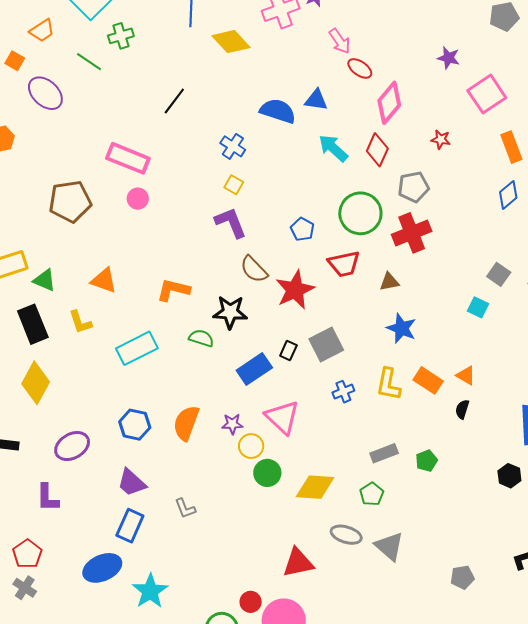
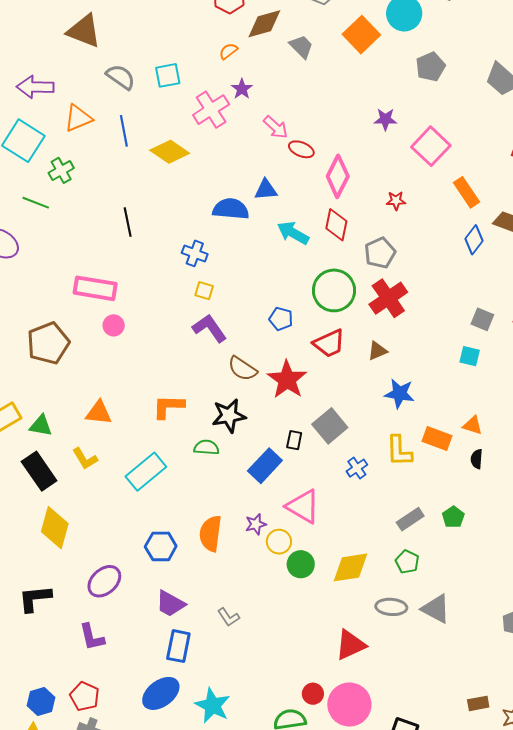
black line: (174, 101) -> (128, 222), turned -36

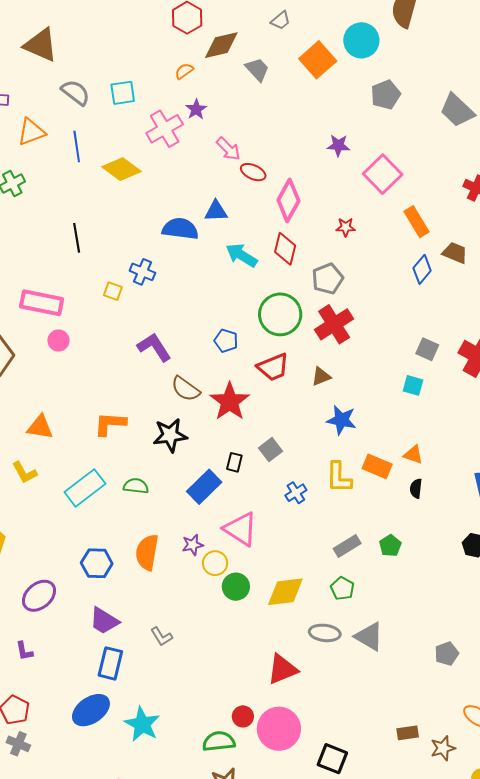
yellow square: (204, 291) -> (113, 291), moved
gray square: (330, 426) -> (270, 450), size x0.7
green semicircle: (206, 447) -> (136, 486), moved
purple L-shape: (92, 637) -> (24, 651), size x0.7

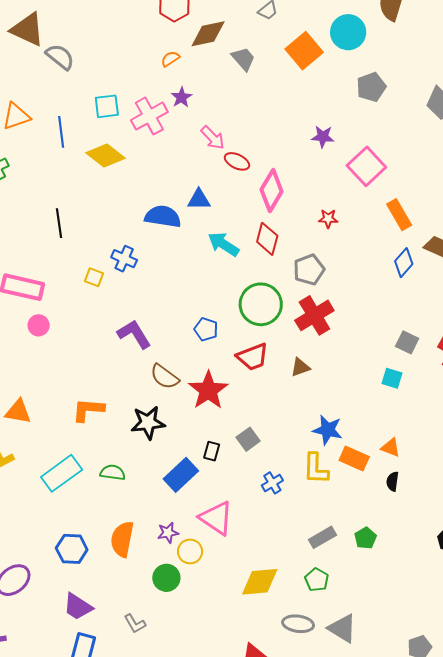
gray semicircle: (76, 92) -> (60, 57), moved
cyan square: (123, 93) -> (107, 106), moved
blue star: (341, 420) -> (328, 430), moved
green circle: (236, 587) -> (166, 578), moved

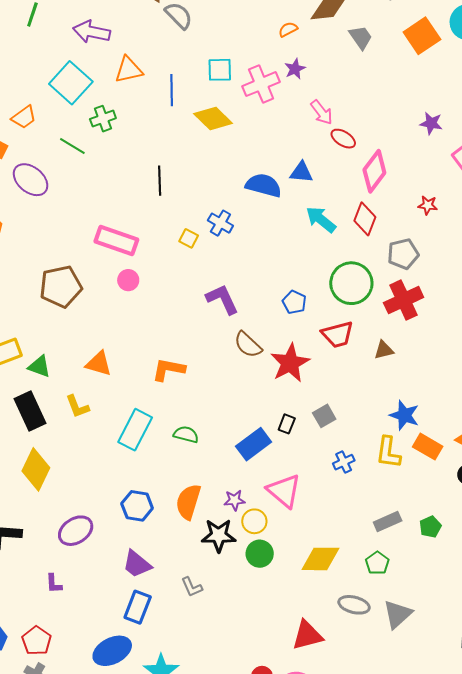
black star: (148, 423) -> (219, 535), moved
cyan rectangle: (62, 473) -> (135, 430), turned -33
green circle: (166, 578) -> (260, 554), moved
gray triangle: (342, 628) -> (398, 614), turned 40

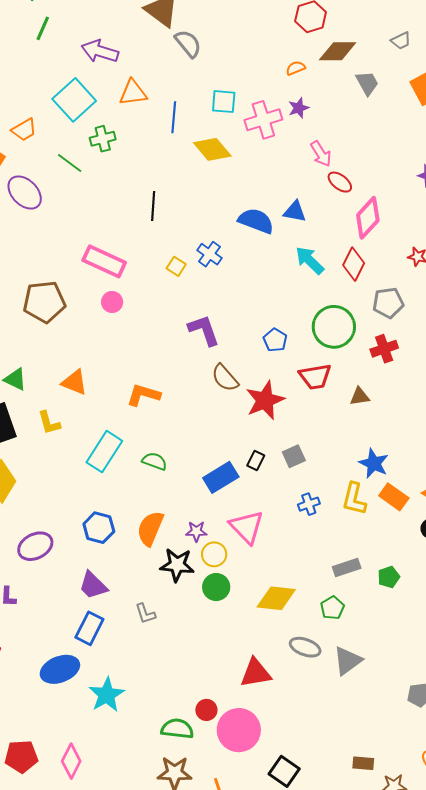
red cross: (404, 300) -> (384, 349), size x0.7

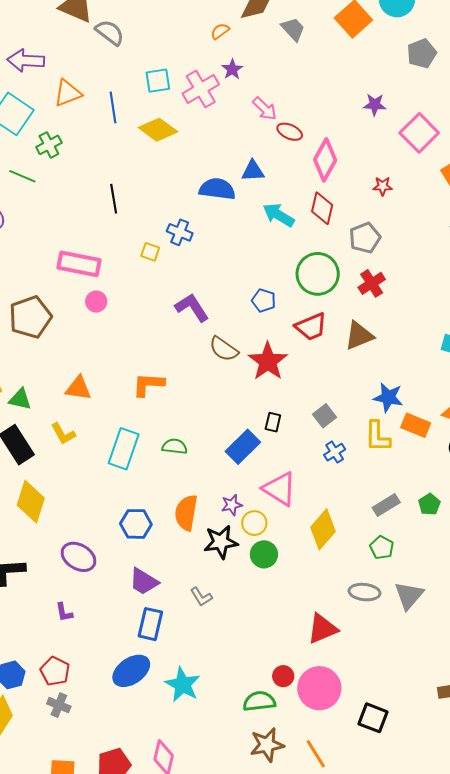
brown triangle: (360, 397) -> (359, 336), size x1.5
gray square: (294, 456) -> (325, 416), moved
purple ellipse: (35, 546) -> (79, 557), turned 72
yellow diamond: (276, 598) -> (323, 529), moved, turned -42

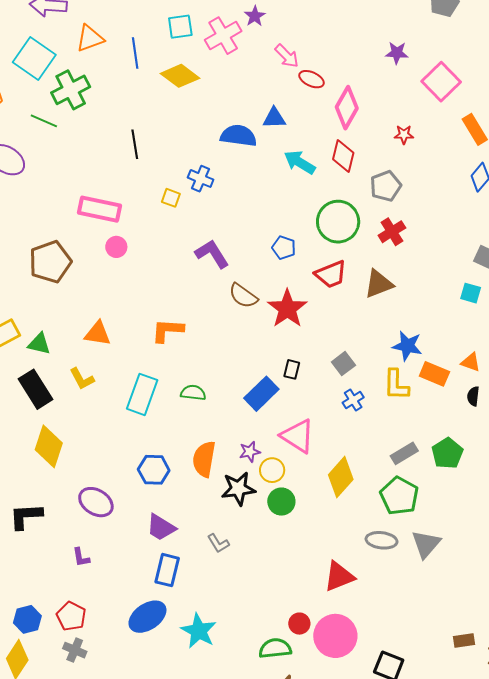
green cross: (49, 145) -> (71, 90), size x1.5
green pentagon: (429, 504) -> (447, 453), size x1.4
green pentagon: (382, 547) -> (399, 496), size x1.6

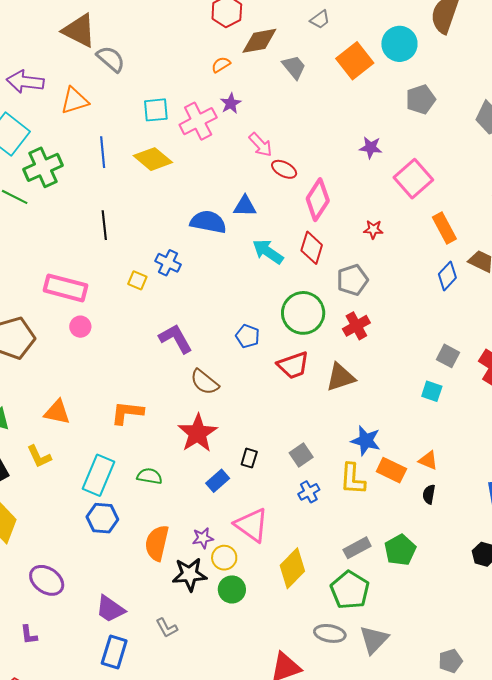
orange triangle: (90, 38) -> (75, 101), moved
blue line: (135, 53) -> (103, 152), moved
red star: (287, 309) -> (198, 433), moved
blue rectangle: (261, 394) -> (218, 481), size x0.7
blue hexagon: (154, 470) -> (102, 518), moved

